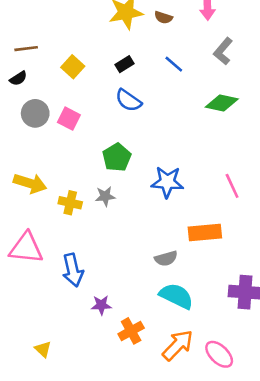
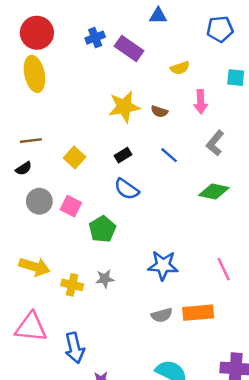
green pentagon: (117, 157) -> (102, 229), moved
gray semicircle: (166, 258) -> (162, 315), moved

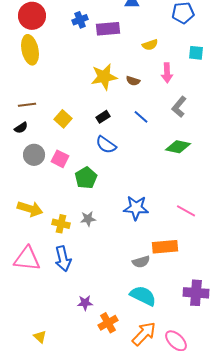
purple rectangle: (129, 48) -> (108, 29), turned -40
pink line: (224, 269) -> (186, 211), turned -36
gray semicircle: (162, 315) -> (141, 262), moved
blue arrow: (75, 348) -> (63, 259), moved

